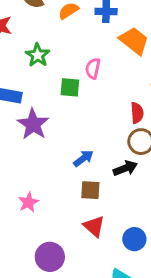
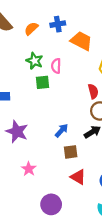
green star: (38, 55) -> (34, 61), moved
purple star: (33, 124) -> (17, 132), moved

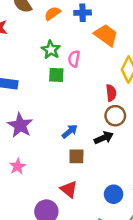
pink star: (29, 169) -> (18, 166), moved
red triangle: (78, 177) -> (69, 189), moved

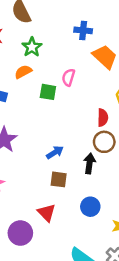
orange semicircle: (52, 13) -> (23, 72), moved
green star: (51, 50) -> (32, 47), moved
black arrow: (104, 138) -> (89, 163), turned -66
blue circle: (114, 194) -> (90, 207), moved

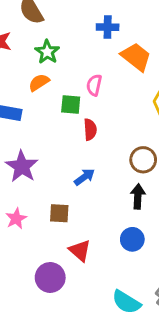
red semicircle: (103, 118) -> (90, 130), moved
black arrow: (89, 163) -> (138, 196), moved
brown square: (59, 179) -> (59, 213), moved

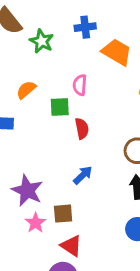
green star: (47, 52) -> (42, 41), moved
purple star: (22, 166) -> (27, 191), moved
pink star: (16, 218) -> (35, 223), moved
red triangle: (80, 250) -> (71, 246), moved

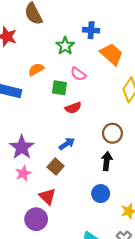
green star: (42, 41) -> (65, 46), moved
pink semicircle: (80, 85) -> (78, 74), turned -70
red semicircle: (82, 128) -> (73, 108), turned 70
brown square: (63, 214) -> (56, 166), moved, turned 35

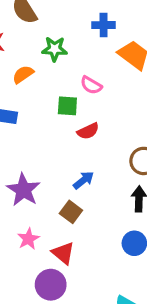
green star: (65, 46) -> (55, 49), moved, turned -30
orange semicircle: (36, 69) -> (23, 74), moved
pink star: (23, 173) -> (28, 239), moved

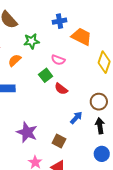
green square: (67, 106) -> (46, 75), turned -32
red semicircle: (88, 131) -> (61, 89), turned 72
blue arrow: (84, 180) -> (76, 118), moved

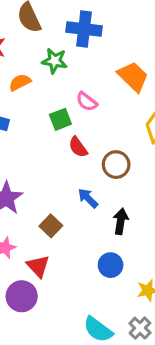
blue cross: (60, 21) -> (84, 29), moved, size x1.5
brown circle: (99, 102) -> (116, 165), moved
blue arrow: (76, 118) -> (88, 198), turned -104

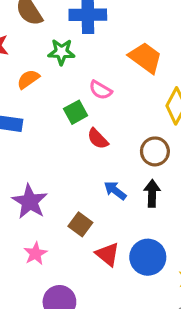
brown circle: (116, 165) -> (155, 151), moved
black arrow: (121, 221) -> (152, 193), moved
blue circle: (111, 265) -> (148, 257), size x1.4
red triangle: (38, 266) -> (108, 254), moved

